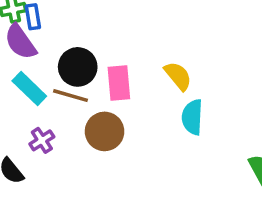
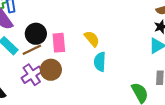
brown line: (70, 96) -> (32, 50), turned -42
purple cross: (42, 140) -> (32, 75), moved, size x1.5

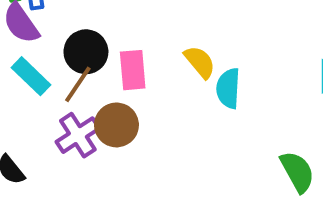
brown line: (32, 50) -> (78, 84), turned -30
cyan semicircle: (100, 62) -> (228, 88), moved

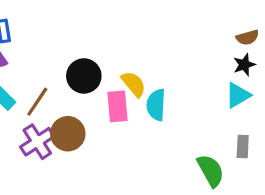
black circle: (86, 52) -> (84, 76), moved
pink rectangle: (133, 70) -> (118, 106), moved

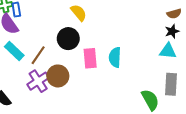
yellow semicircle: (134, 84) -> (79, 13), moved
cyan triangle: (238, 95) -> (168, 51), turned 36
gray rectangle: (243, 147) -> (171, 84), size x1.5

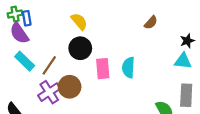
yellow semicircle: (79, 13) -> (79, 21), moved
brown semicircle: (174, 14) -> (151, 23), moved, turned -32

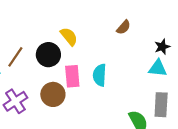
yellow semicircle: (79, 21) -> (69, 36), moved
brown line: (49, 65) -> (15, 57), moved
brown circle: (70, 87) -> (53, 94), moved

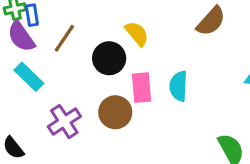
brown semicircle: (124, 27) -> (211, 21), size x1.5
brown line: (15, 57) -> (64, 38), moved

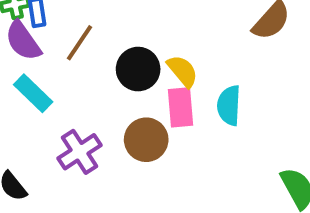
yellow semicircle: (137, 34) -> (183, 71), moved

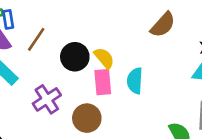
brown circle: (146, 140) -> (87, 118), moved
purple cross: (80, 152) -> (47, 99), moved

